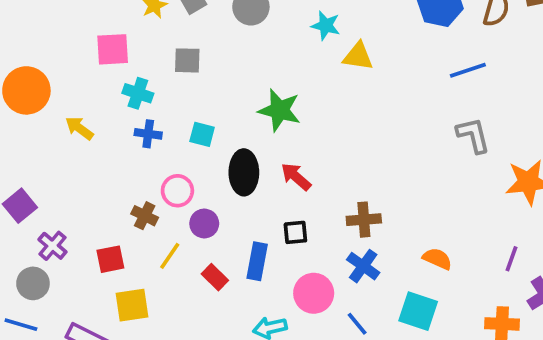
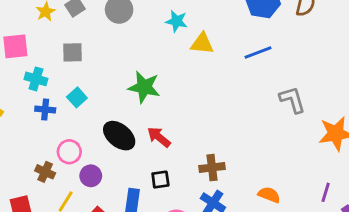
blue line: (468, 70) -> (258, 52), moved
cyan square: (202, 134) -> (77, 97), moved, turned 36
black ellipse: (244, 172) -> (119, 136), turned -48

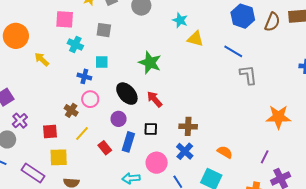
blue line: (258, 52) -> (233, 51), turned 42
cyan square: (77, 97) -> (102, 62), turned 32
gray L-shape: (292, 100) -> (248, 75), moved
blue cross: (45, 109) -> (84, 76), moved
purple circle: (91, 176) -> (119, 119), moved

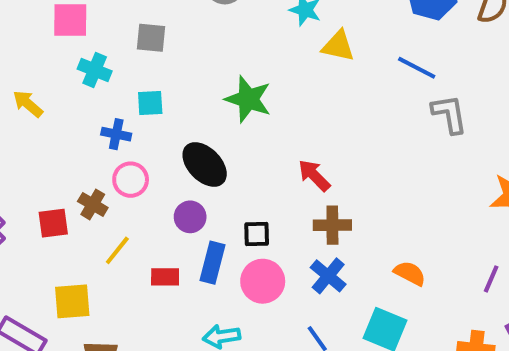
red arrow: (155, 99) -> (314, 175), moved
red square: (50, 131) -> (53, 223), moved
red rectangle: (105, 148) -> (165, 277), turned -48
pink circle: (157, 163) -> (263, 281), moved

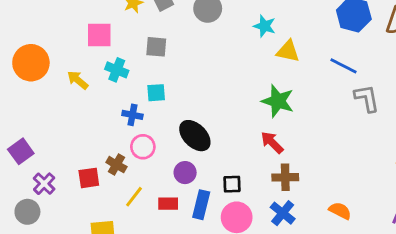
green star: (248, 99) -> (278, 101), moved
yellow arrow: (28, 104) -> (78, 80), moved
red rectangle: (165, 277) -> (168, 204), moved

